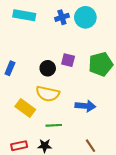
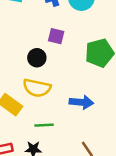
purple square: (68, 60) -> (56, 36), moved

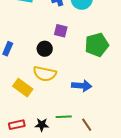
green line: (44, 125) -> (64, 117), moved

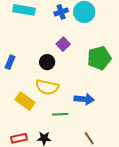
purple square: (61, 31) -> (63, 44), turned 32
green line: (64, 117) -> (60, 114), moved

